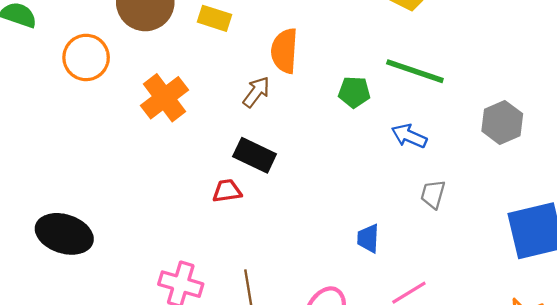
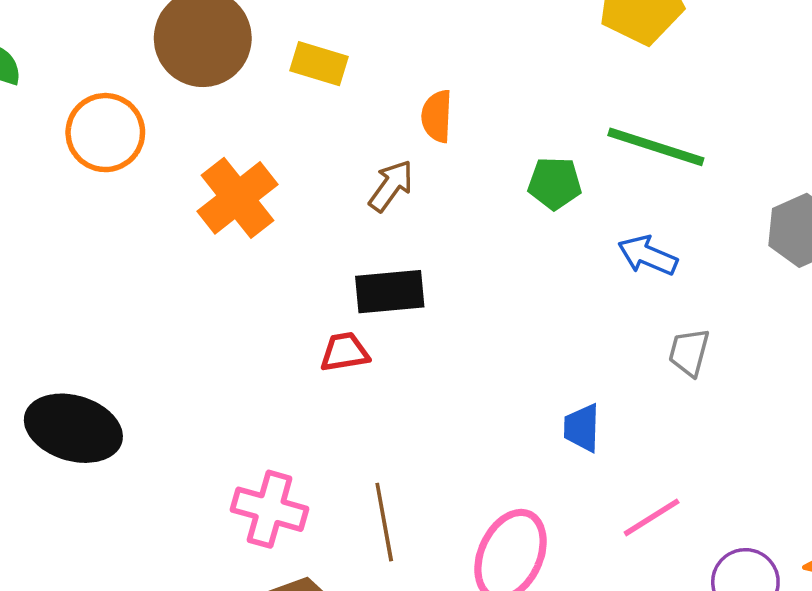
orange semicircle: (284, 51) -> (437, 116), size x0.7
black rectangle: (255, 155) -> (390, 292), turned -30

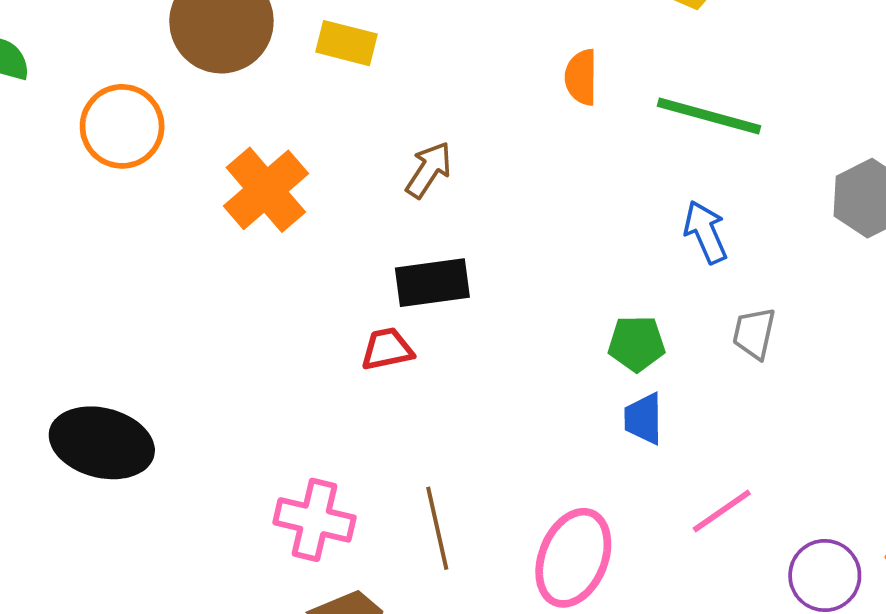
orange semicircle: (437, 116) -> (581, 77), moved
green pentagon: (555, 183) -> (636, 344), moved
blue arrow: (648, 255) -> (705, 232), turned 46

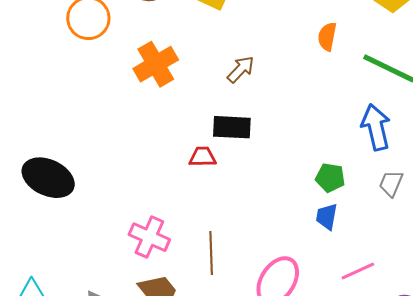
blue arrow: (705, 232) -> (376, 127), size x1.4

